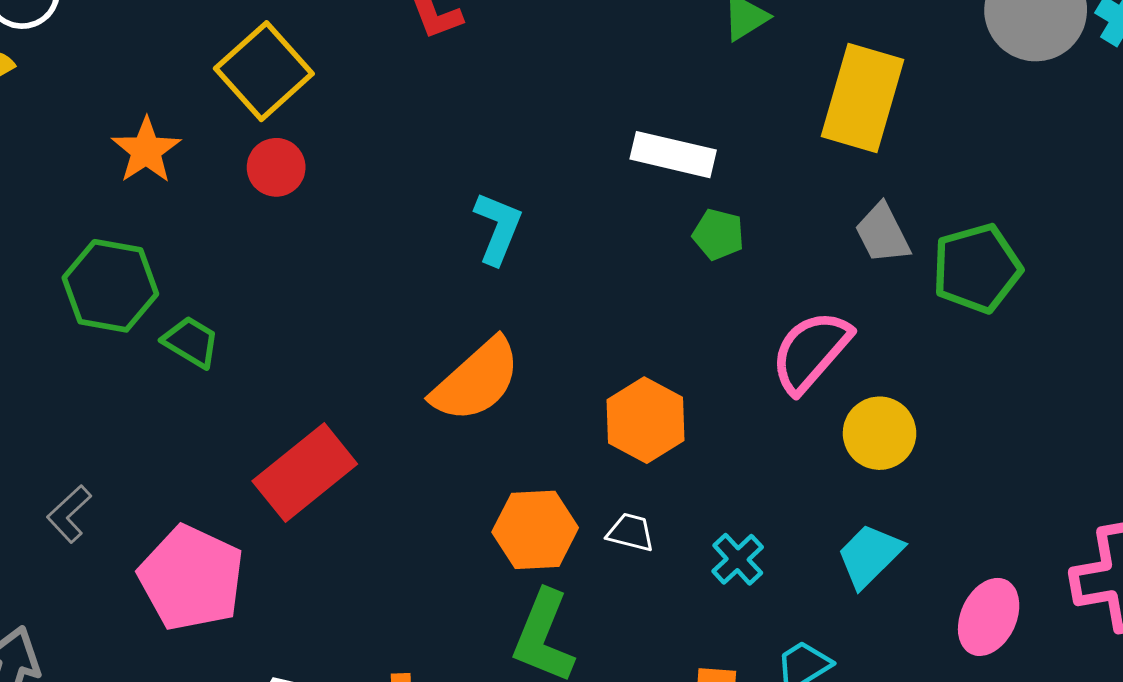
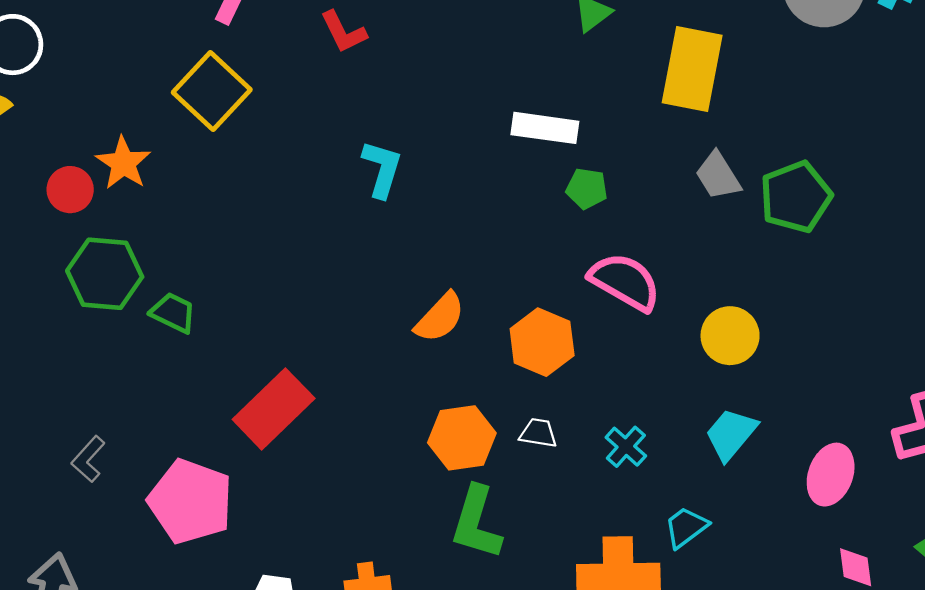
red circle: (276, 167) -> (70, 190), moved
cyan L-shape: (498, 228) -> (382, 169), moved
pink semicircle: (811, 352) -> (625, 282), moved, turned 84
orange semicircle: (476, 380) -> (440, 318), moved, size x0.7

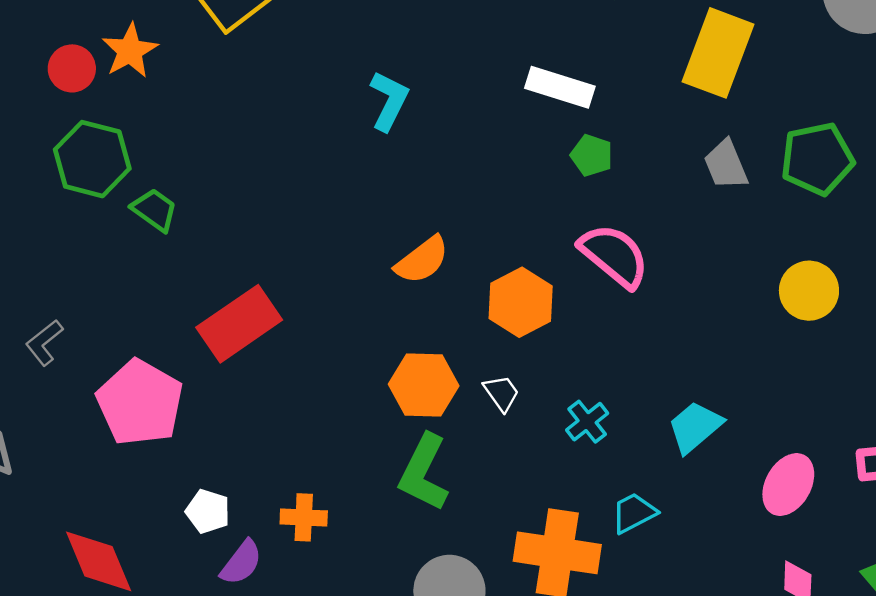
green pentagon: (796, 197) -> (817, 159), moved
yellow circle: (730, 336) -> (809, 291), moved
white trapezoid: (538, 433) -> (501, 393), turned 36

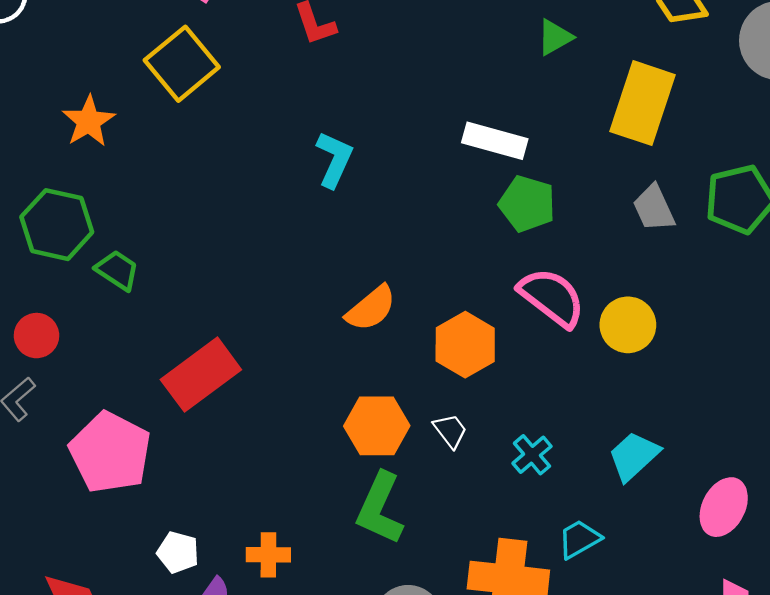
red circle: (72, 68) -> (37, 336), moved
green pentagon: (592, 155) -> (527, 204), size x1.4
yellow circle: (809, 291) -> (628, 325), moved

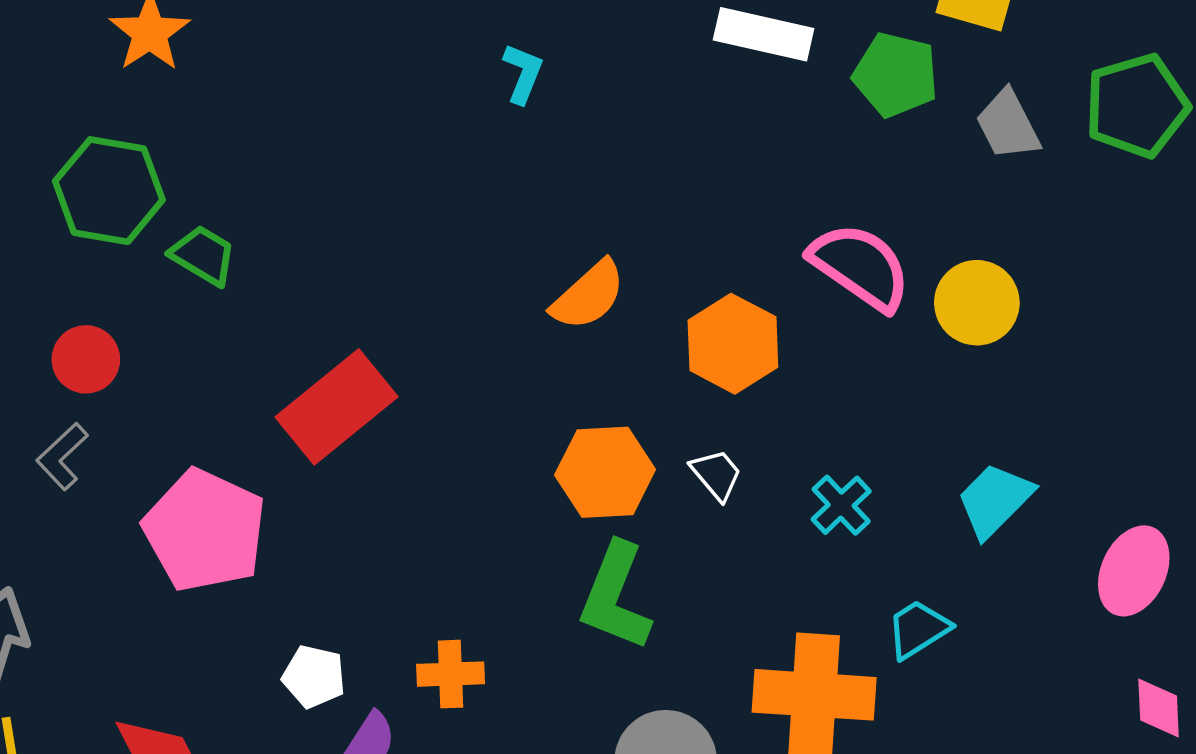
cyan L-shape: (334, 159) -> (523, 73), size x0.7
green pentagon: (527, 204) -> (896, 75), moved

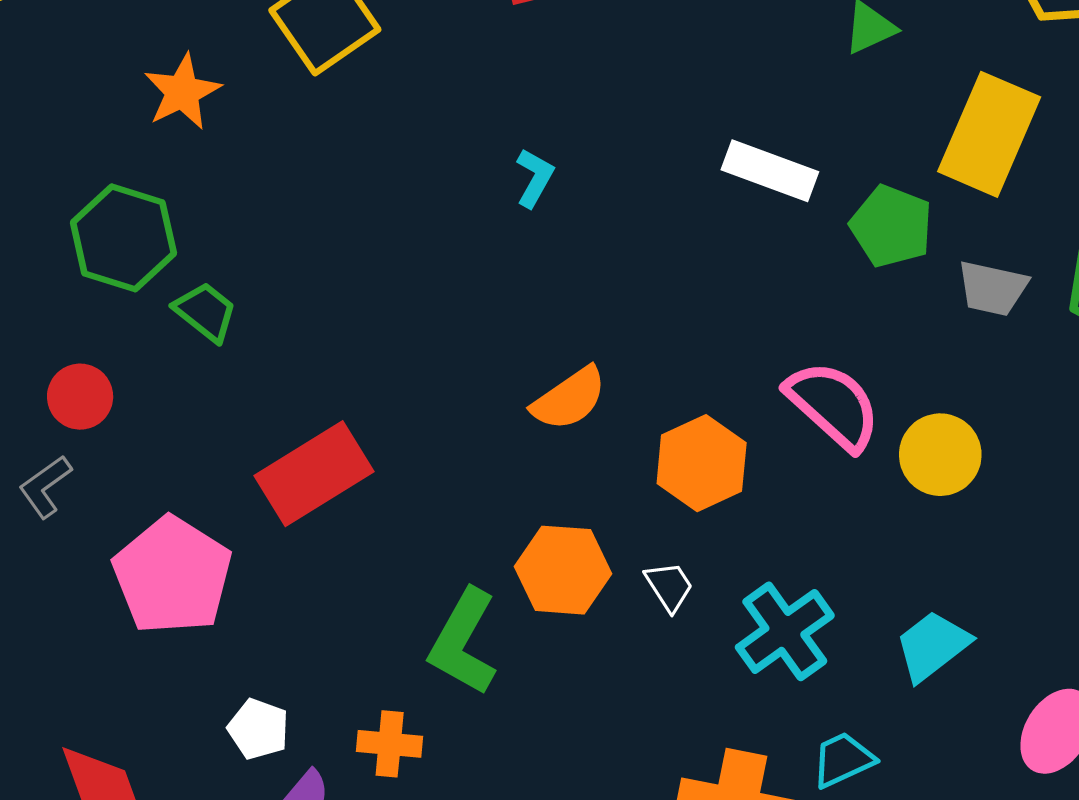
gray trapezoid: (1008, 125) -> (992, 288), turned -58
cyan cross: (841, 505) -> (785, 631), size x1.6
green L-shape: (615, 596) -> (463, 642), moved

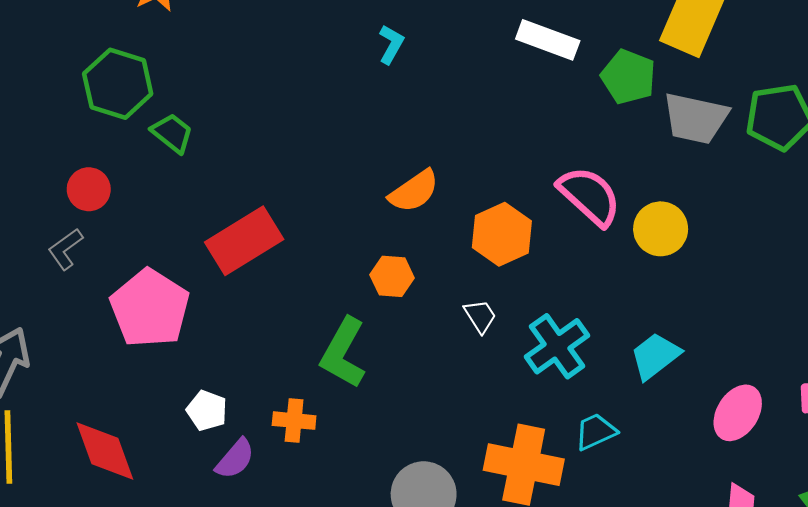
gray trapezoid: (992, 288) -> (696, 118), size x1.4
orange hexagon: (563, 570) -> (392, 276), moved, size x0.7

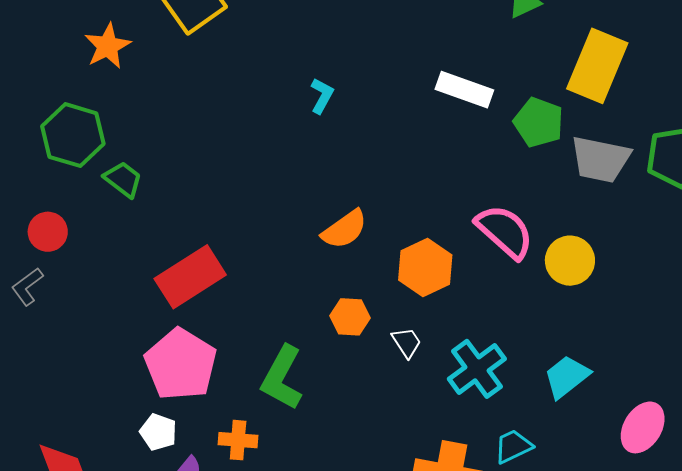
orange hexagon: (392, 276) -> (350, 317), moved
pink pentagon: (150, 308) -> (181, 364), moved

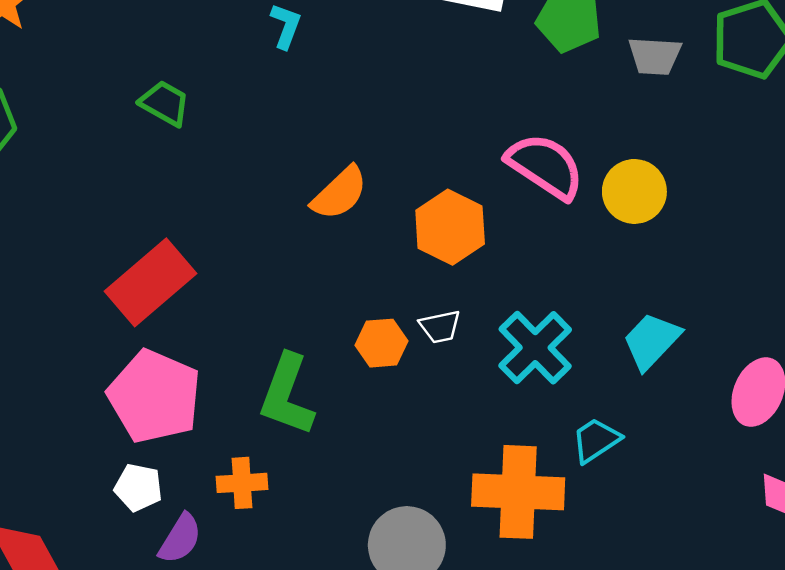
gray trapezoid: (600, 159) -> (655, 56), size x0.7
green trapezoid: (123, 179) -> (165, 103), moved
orange hexagon: (350, 317) -> (381, 343), moved
white trapezoid: (406, 342) -> (440, 327), turned 120

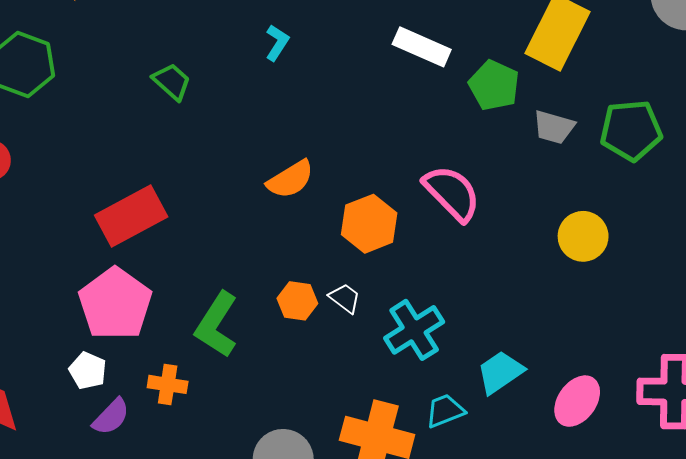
yellow circle: (634, 191) -> (583, 236), moved
white trapezoid: (440, 327) -> (345, 298), turned -144
cyan trapezoid: (652, 341) -> (500, 372), moved

